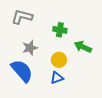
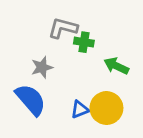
gray L-shape: (22, 17) -> (63, 28), moved
yellow circle: (59, 60) -> (106, 108), moved, size x1.5

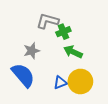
green cross: (84, 42) -> (63, 32), turned -32
green arrow: (116, 66) -> (73, 52), moved

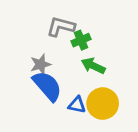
blue semicircle: (23, 75) -> (47, 86), moved
blue triangle: (60, 83) -> (77, 105), turned 32

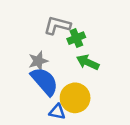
yellow circle: (103, 104) -> (75, 98), moved
blue triangle: (77, 105) -> (57, 112), moved

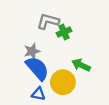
green arrow: (88, 62) -> (81, 65), moved
blue triangle: (57, 112) -> (38, 94), moved

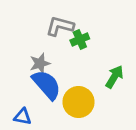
green arrow: (81, 65) -> (114, 77), moved, turned 96
blue triangle: (38, 94) -> (23, 117), moved

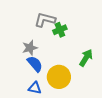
blue semicircle: (47, 85) -> (35, 64), size x0.7
blue triangle: (23, 117) -> (35, 88), moved

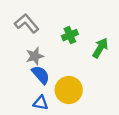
gray L-shape: (45, 20) -> (27, 23), moved, turned 35
green arrow: (86, 58) -> (100, 48), moved

